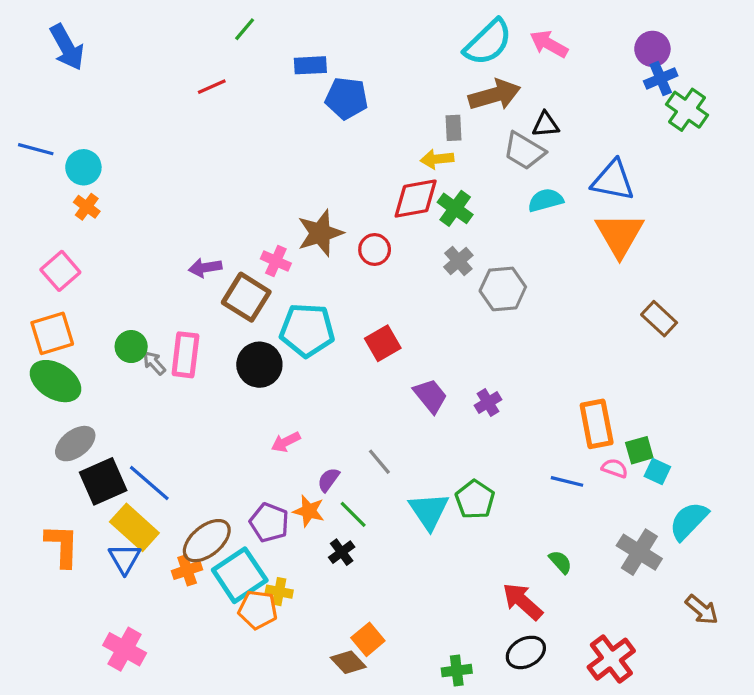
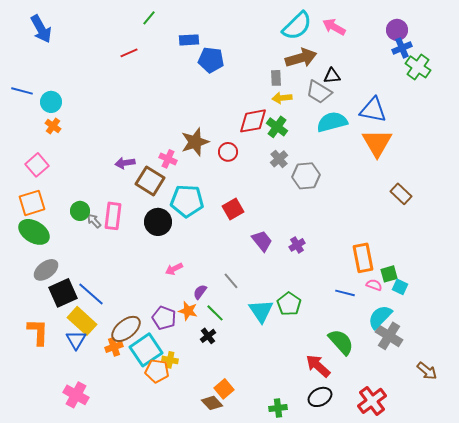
yellow arrow: (437, 159) -> (282, 98), moved
cyan semicircle: (546, 200) -> (332, 122), size x1.4
cyan semicircle: (689, 521) -> (380, 317), moved
green semicircle: (560, 562) -> (341, 342), size x1.8

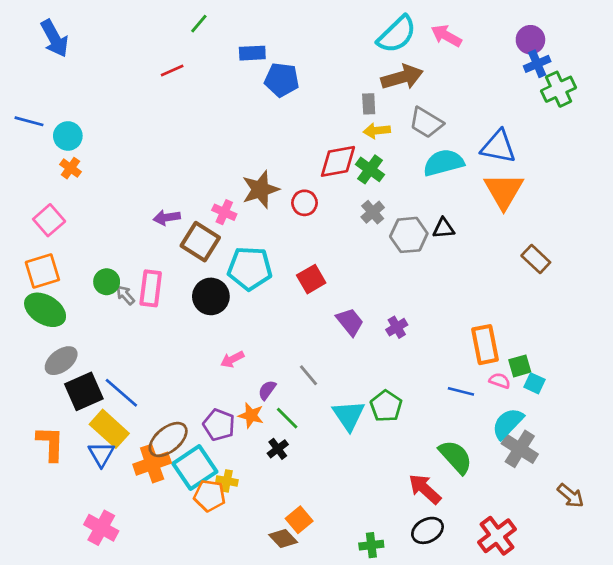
green cross: (418, 67) -> (559, 89), turned 30
black triangle: (332, 76) -> (444, 228), moved
orange cross: (114, 347) -> (152, 464), size x1.5

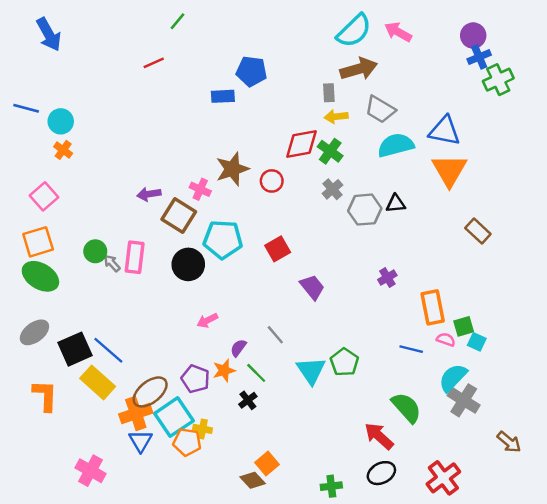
blue rectangle: (252, 53) -> (223, 96), moved
purple cross: (397, 327) -> (387, 278), moved
gray ellipse: (61, 361) -> (34, 332), moved
orange star: (251, 415) -> (224, 371), turned -30
blue triangle: (101, 454) -> (141, 441), moved

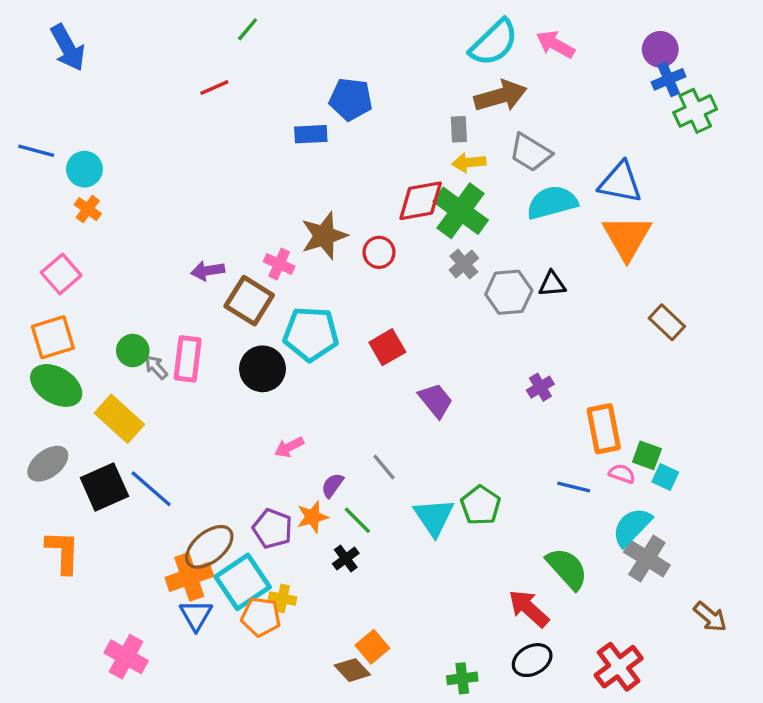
green cross: (330, 151) -> (461, 211), size x1.5
green square: (464, 326) -> (647, 455), turned 36
yellow rectangle: (98, 382) -> (119, 419), moved

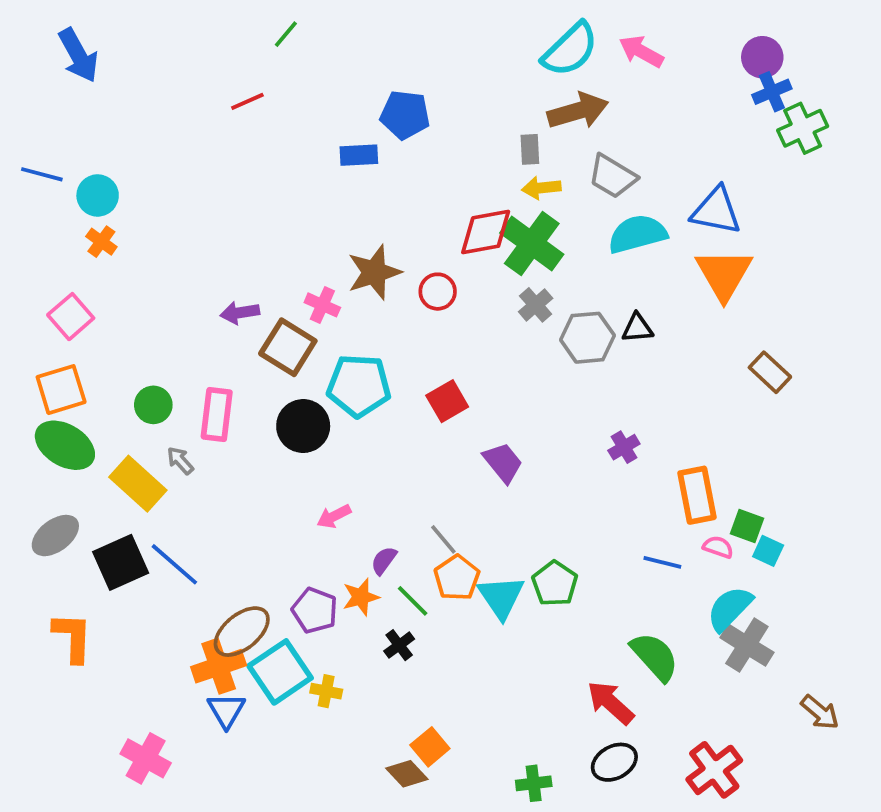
gray arrow: (156, 367) -> (180, 461), moved
orange pentagon: (261, 617) -> (457, 578), moved, turned 30

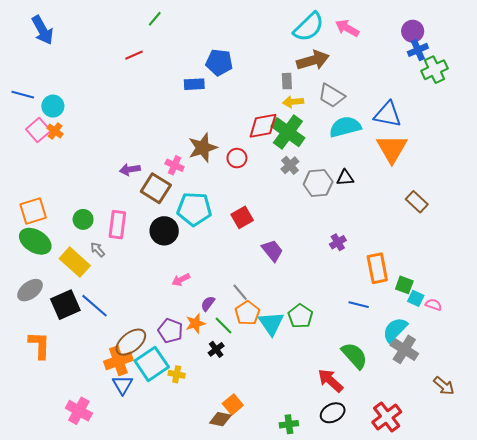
pink square: (71, 317) -> (38, 130), moved
pink semicircle: (718, 547) -> (433, 305), moved
brown diamond: (407, 774) -> (220, 419), turned -35

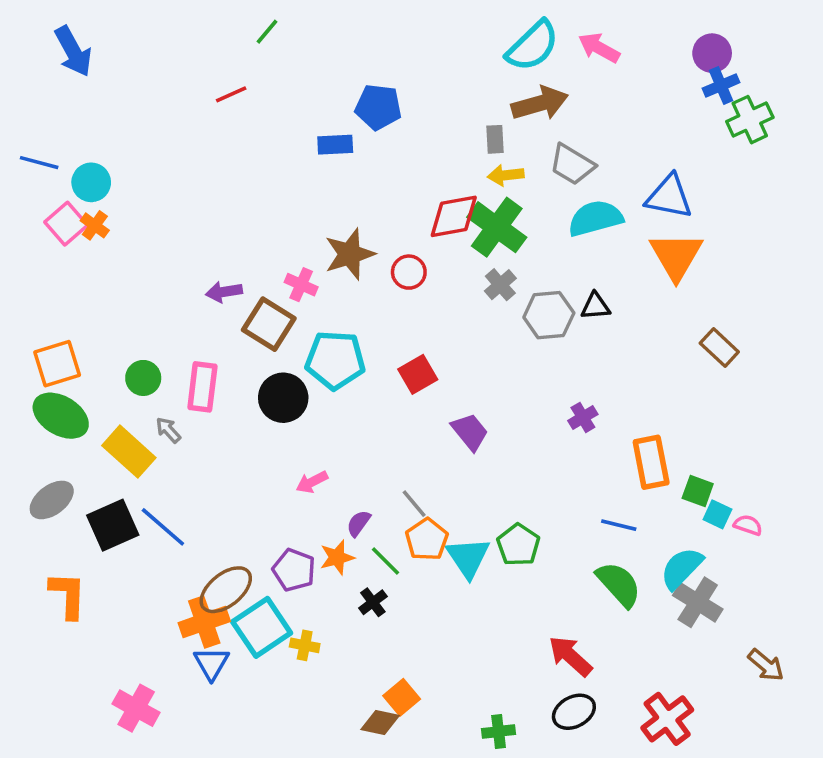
green semicircle: (354, 356) -> (619, 584), moved

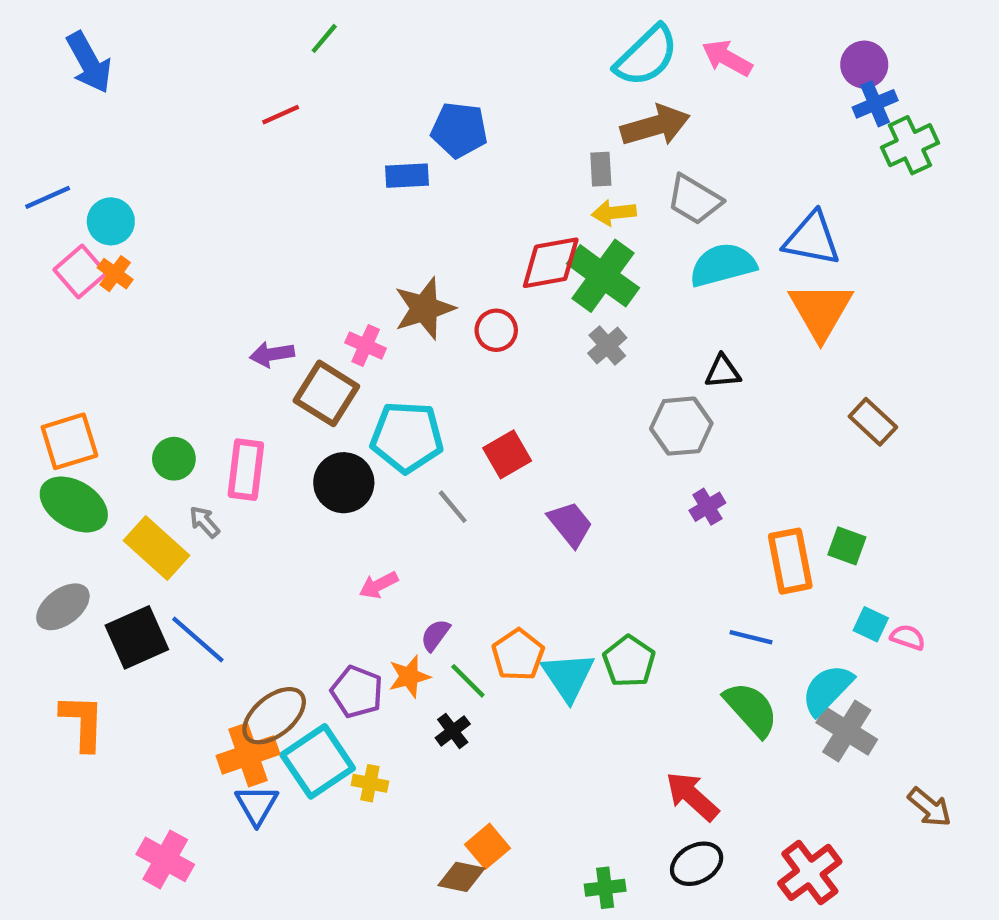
blue line: (39, 163) -> (48, 197), turned -39
gray hexagon: (549, 315) -> (681, 426), moved
green square: (698, 491) -> (847, 546), moved
gray line: (414, 504) -> (453, 507), moved

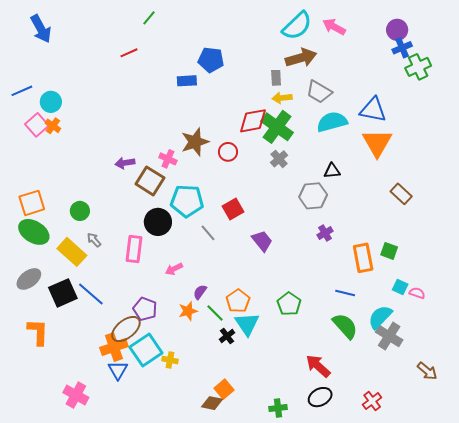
pink rectangle: (246, 470) -> (134, 249), moved
cyan triangle: (568, 676) -> (247, 324), moved
purple pentagon: (357, 692) -> (145, 309), moved
black cross: (453, 731) -> (227, 336), moved
red cross: (810, 872) -> (372, 401), size x0.7

